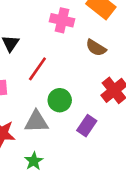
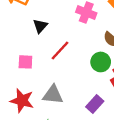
green circle: (60, 100) -> (101, 62), moved

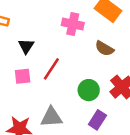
pink square: (25, 62) -> (23, 76), moved
green circle: (101, 62) -> (89, 90), moved

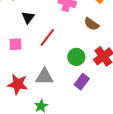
pink square: (23, 76) -> (16, 44), moved

